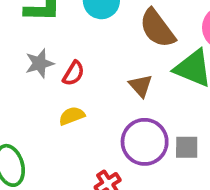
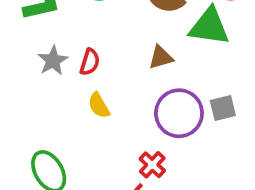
brown triangle: (141, 86) -> (161, 57), turned -50
yellow semicircle: (72, 116) -> (99, 105), turned -85

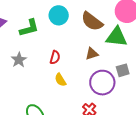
gray star: (53, 61) -> (19, 60), moved
gray square: (223, 108) -> (123, 70), moved

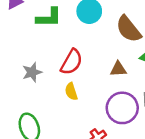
red semicircle: (55, 57) -> (72, 62), size x1.5
gray star: (19, 60) -> (32, 72), moved

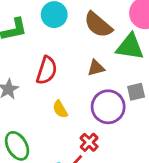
yellow semicircle: (71, 91) -> (60, 109), moved

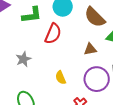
red semicircle: (47, 70) -> (53, 34), moved

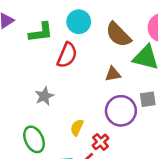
gray star: (23, 59) -> (44, 96), moved
yellow semicircle: (61, 78) -> (77, 128), moved, turned 48

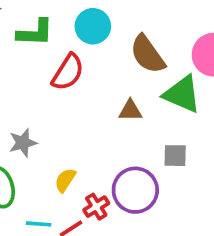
gray star: (44, 96) -> (23, 143), moved
purple circle: (121, 111) -> (135, 190), moved

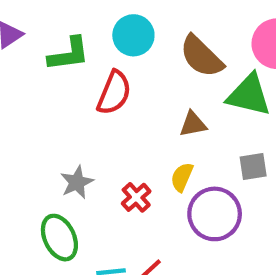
yellow semicircle: (65, 180) -> (182, 177), moved
red cross: (96, 207) -> (136, 197), moved

